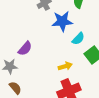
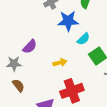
yellow arrow: (65, 66) -> (60, 63), moved

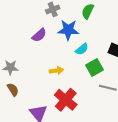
purple semicircle: (30, 47) -> (39, 35), moved
red cross: (72, 91) -> (66, 100), turned -35

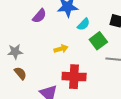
red cross: (66, 100) -> (74, 77), turned -30

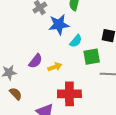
purple semicircle: (39, 16) -> (36, 61), moved
green square: (98, 41) -> (92, 57), turned 30

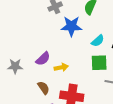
cyan semicircle: (76, 41) -> (98, 41), moved
brown semicircle: (16, 94) -> (44, 88), moved

